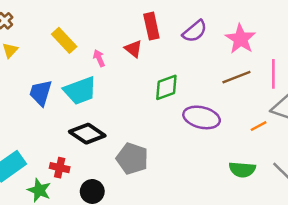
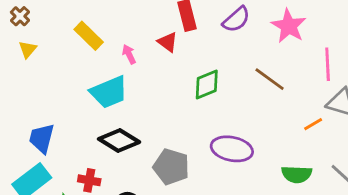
brown line: (236, 77) -> (270, 79), moved, turned 60
blue trapezoid: (41, 93) -> (42, 138), moved
purple ellipse: (202, 117) -> (232, 149), moved

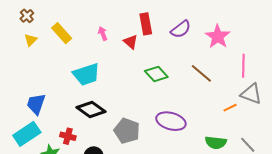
yellow rectangle: (89, 36) -> (62, 33), moved
pink arrow: (129, 54) -> (103, 34), moved
green diamond: (207, 84) -> (156, 74), turned 65

